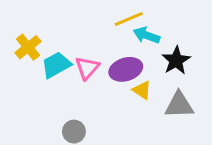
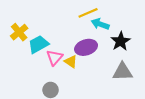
pink triangle: (87, 68) -> (55, 57), moved
yellow triangle: (142, 90) -> (71, 62), moved

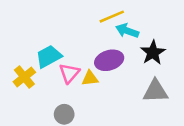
yellow cross: (19, 32) -> (24, 77), moved
yellow triangle: (71, 62) -> (90, 78), turned -40

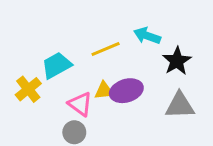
yellow line: (112, 17) -> (106, 49), moved
purple ellipse: (109, 60) -> (126, 91), moved
pink triangle: (69, 73) -> (80, 104), moved, turned -35

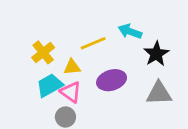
cyan trapezoid: (56, 65) -> (50, 85), moved
yellow cross: (28, 89) -> (43, 52), moved
yellow triangle: (104, 91) -> (72, 67), moved

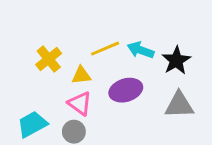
cyan arrow: (130, 31) -> (141, 50), moved
cyan trapezoid: (50, 85) -> (32, 124), moved

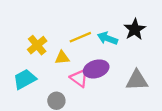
black star: (176, 60) -> (135, 29), moved
pink triangle: (80, 103) -> (79, 78), moved
cyan trapezoid: (32, 124) -> (25, 79), moved

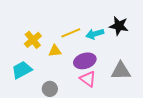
black star: (135, 29) -> (119, 26), turned -30
cyan arrow: (107, 38) -> (95, 34), turned -36
pink triangle: (79, 78) -> (88, 79), moved

